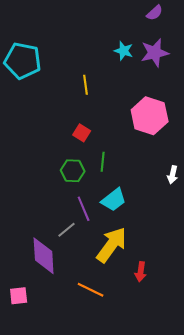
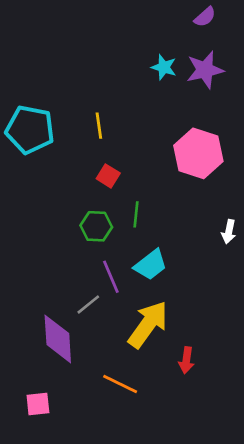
cyan pentagon: (23, 61) -> (30, 130), moved
yellow line: (86, 85) -> (99, 126), moved
pink square: (19, 296) -> (38, 404), moved

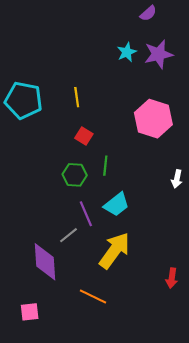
purple semicircle: (205, 17) -> (148, 13), moved
cyan star: (164, 67) -> (127, 52), turned 30
red arrow: (186, 360) -> (172, 278), moved

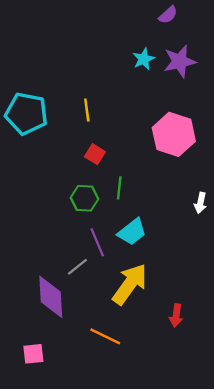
red arrow: (172, 278) -> (176, 316), moved

